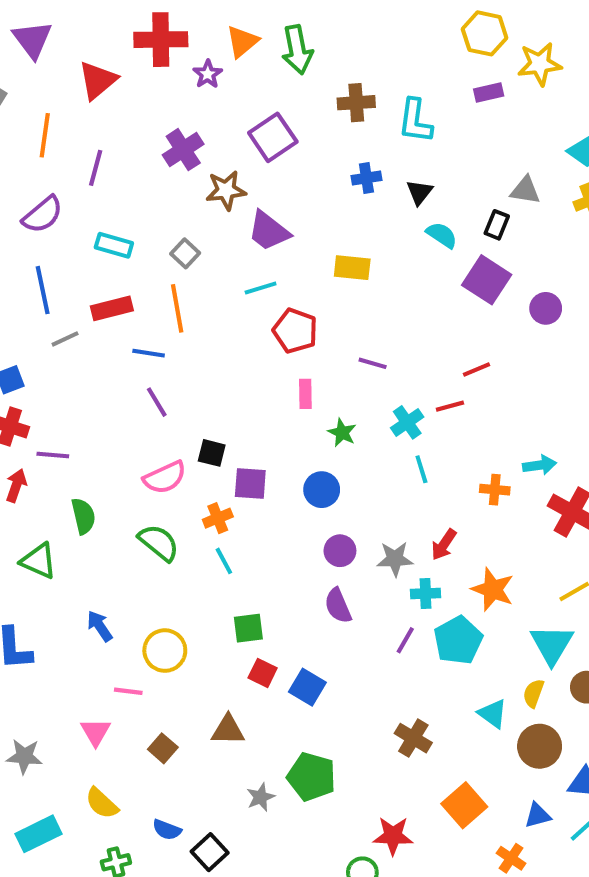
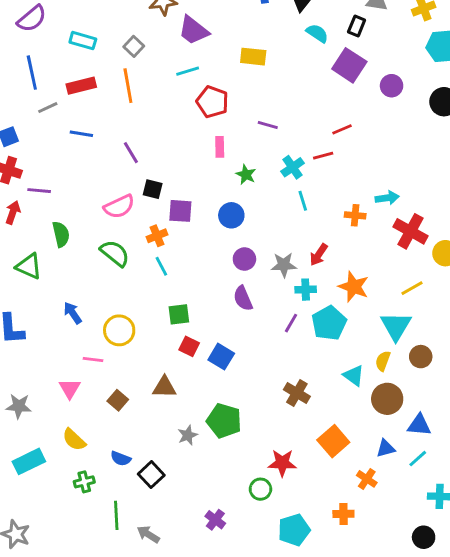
blue line: (149, 353) -> (81, 134), moved
purple line: (157, 402) -> (131, 153), moved

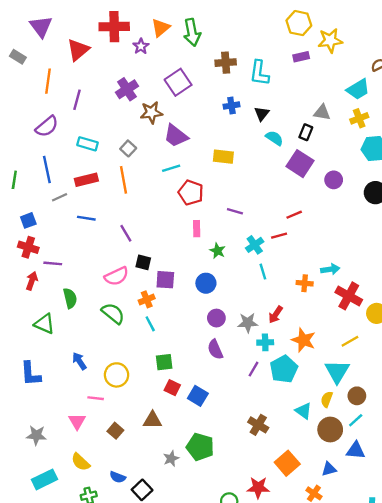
cyan line: (418, 459) -> (356, 420), moved
red star: (282, 463) -> (258, 488), moved

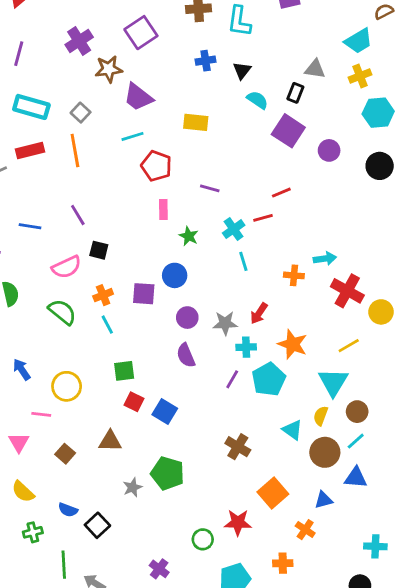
cyan rectangle: (87, 144) -> (31, 107), size x1.4
blue line: (86, 218) -> (30, 226), moved
purple square: (165, 280) -> (144, 294), moved

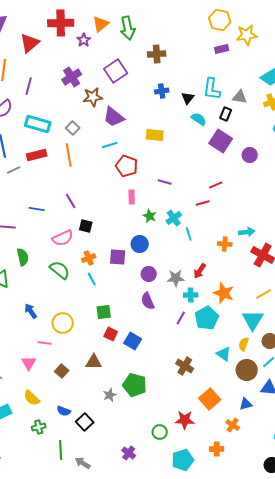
cyan L-shape: (239, 21) -> (212, 89), moved
cyan cross: (234, 229) -> (174, 218), moved

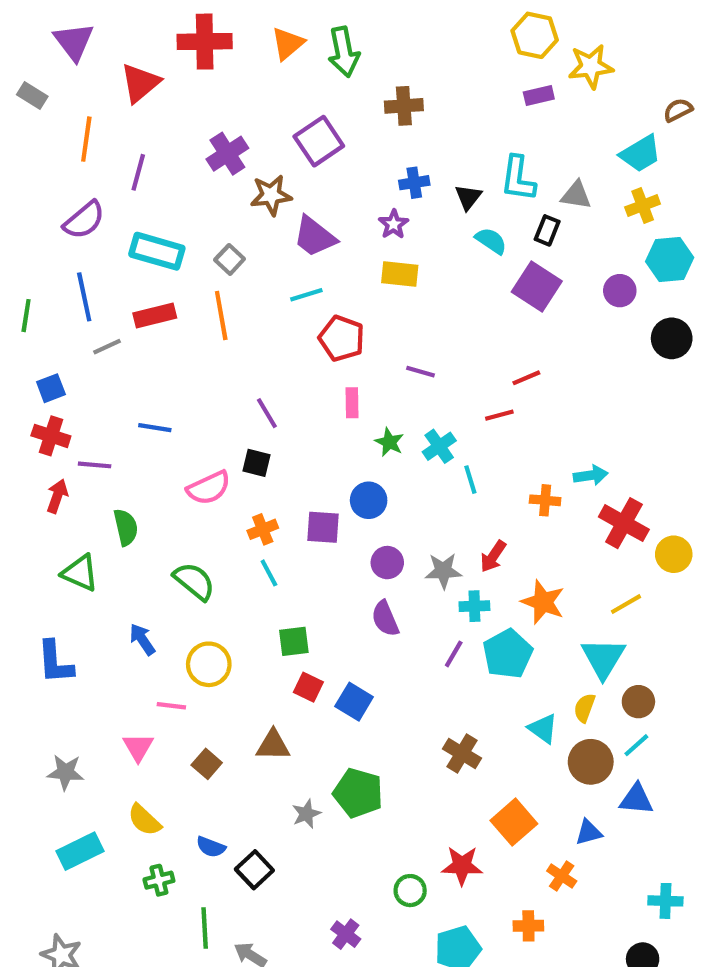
purple star: (84, 40) -> (393, 224), moved
purple circle: (250, 155) -> (620, 291), moved
purple line: (71, 201) -> (267, 413), moved
green semicircle: (60, 270) -> (194, 581), moved

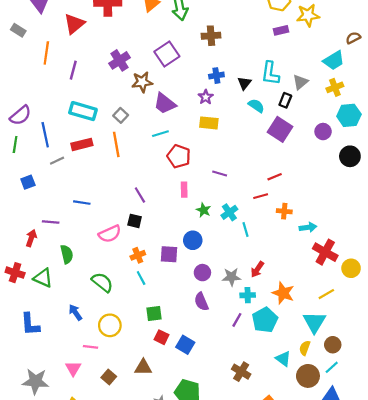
gray triangle: (576, 195) -> (300, 82), turned -49
purple semicircle: (84, 220) -> (20, 115), moved
red cross: (51, 436) -> (15, 273), moved
orange cross: (545, 500) -> (284, 211), moved
gray star: (66, 772) -> (36, 381), size x1.4

